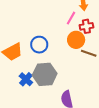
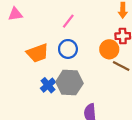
pink line: (71, 18) -> (68, 21), moved

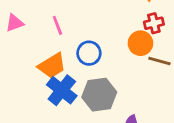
pink line: (68, 21) -> (57, 25), moved, turned -48
blue cross: (48, 85) -> (62, 90), moved, size x1.5

